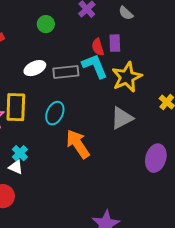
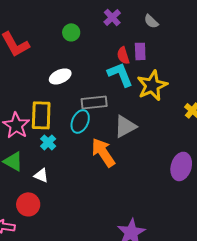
gray rectangle: (66, 72) -> (94, 102), moved
gray triangle: (122, 118) -> (125, 126), moved
cyan cross: (20, 153) -> (48, 142), moved

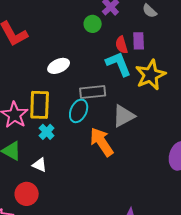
green circle: (71, 32) -> (93, 24), moved

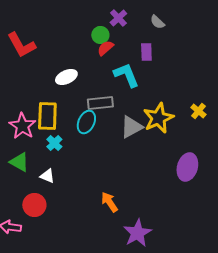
red semicircle: (122, 45) -> (105, 48), moved, turned 66
yellow star: (151, 75) -> (158, 118), moved
orange arrow: (102, 142) -> (109, 202), moved, size x0.7

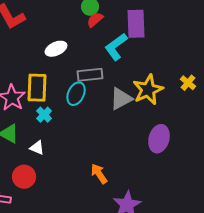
purple rectangle: (146, 52) -> (136, 24), size x1.6
cyan L-shape: (126, 75) -> (116, 47), turned -104
purple ellipse: (187, 167) -> (159, 139), moved

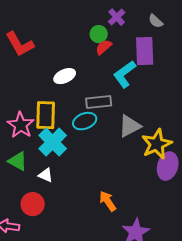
yellow star: (148, 90) -> (157, 144), moved
cyan ellipse: (76, 94) -> (85, 121), turned 45
cyan cross: (44, 115) -> (53, 142), size x1.8

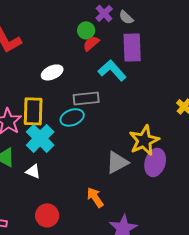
gray semicircle: (156, 21) -> (126, 17), moved
cyan L-shape: (125, 74) -> (112, 70), turned 84
gray triangle: (130, 126) -> (117, 162), moved
red circle: (33, 204) -> (47, 215), moved

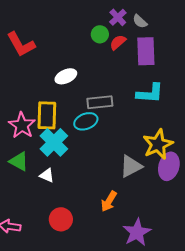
red semicircle: (91, 43) -> (118, 42), moved
cyan L-shape: (112, 70) -> (150, 93), moved, turned 136
orange arrow: (95, 197) -> (109, 201), turned -115

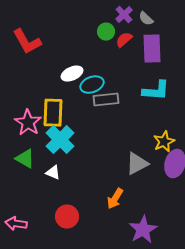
cyan ellipse: (86, 121) -> (92, 85), moved
yellow star: (158, 144) -> (164, 142), size x0.7

